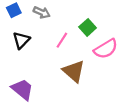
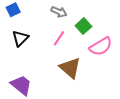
gray arrow: (42, 12) -> (59, 12), moved

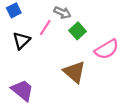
green square: (83, 26) -> (78, 31), moved
pink line: (59, 38) -> (45, 28), moved

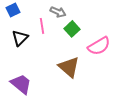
pink line: (45, 28) -> (42, 26), turned -42

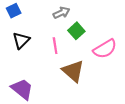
gray arrow: (58, 12) -> (61, 13), turned -49
pink line: (42, 26) -> (55, 46), moved

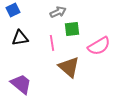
green square: (76, 31) -> (72, 29), turned 35
black triangle: (21, 40) -> (20, 38), turned 36

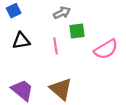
brown triangle: (69, 67) -> (61, 89), moved

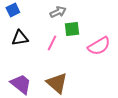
pink line: (55, 46) -> (52, 43), turned 35

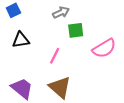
pink line: (52, 43) -> (55, 56), moved

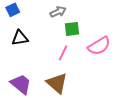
pink line: (55, 56) -> (63, 53), moved

